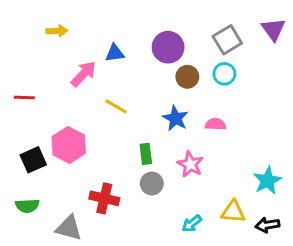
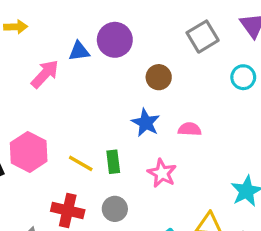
purple circle: (168, 47) -> (115, 40), moved
cyan circle: (224, 74) -> (243, 77), moved
yellow line: (116, 106) -> (81, 163), moved
gray circle: (152, 184) -> (115, 209), moved

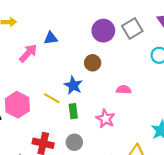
purple circle: (115, 40) -> (103, 31), moved
brown circle: (159, 77) -> (93, 63), moved
blue star: (146, 123) -> (73, 85), moved
yellow line: (81, 163) -> (52, 98), moved

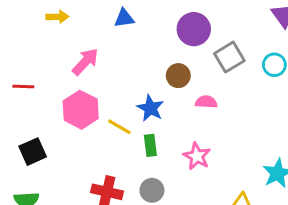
gray square: (132, 28) -> (229, 57), moved
blue triangle: (51, 38) -> (124, 18), moved
pink semicircle: (124, 90) -> (206, 102), moved
pink hexagon: (17, 105) -> (81, 110), moved

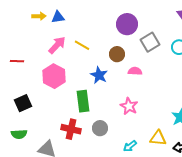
blue triangle: (124, 18) -> (58, 17), moved
yellow line: (119, 127) -> (82, 45), moved
green rectangle: (150, 145) -> (83, 101), moved, size x1.5

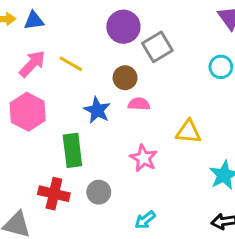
purple circle: (127, 24) -> (123, 27), moved
gray square: (150, 42) -> (157, 47), moved
pink semicircle: (135, 71) -> (139, 104), moved
yellow triangle: (158, 138) -> (188, 132), moved

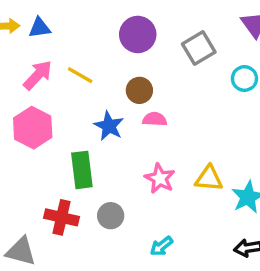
gray square: (157, 47) -> (199, 48), moved
yellow triangle: (188, 132) -> (209, 178), moved

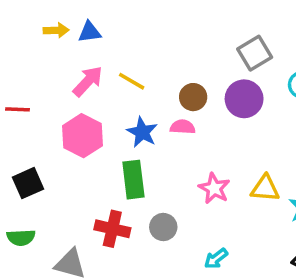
purple circle: (138, 34) -> (244, 99), moved
pink semicircle: (155, 119) -> (183, 127), moved
blue star: (109, 126) -> (142, 132), moved

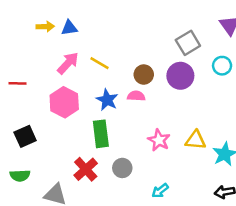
red cross: (112, 229) -> (86, 169), turned 35

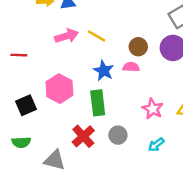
pink arrow: (68, 63) -> (67, 36), turned 30
pink hexagon: (64, 102) -> (59, 89), moved
cyan arrow: (160, 191) -> (156, 145), moved

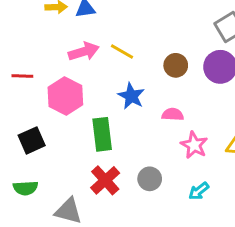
pink semicircle: (131, 67) -> (173, 114), moved
pink hexagon: (59, 89) -> (65, 96), moved
green rectangle: (98, 103) -> (102, 134), moved

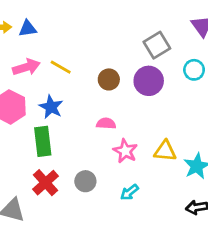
blue star: (131, 96) -> (51, 107), moved

